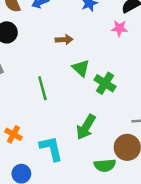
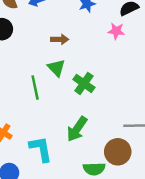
green triangle: (81, 68) -> (56, 68), moved
green cross: (105, 83) -> (84, 83), moved

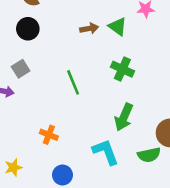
green triangle: (56, 68) -> (118, 27), moved
cyan L-shape: (41, 149) -> (106, 152), moved

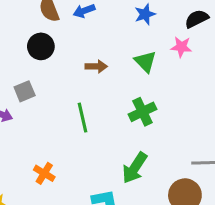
brown arrow: (89, 28) -> (96, 66), moved
green cross: (122, 69) -> (142, 112), turned 30

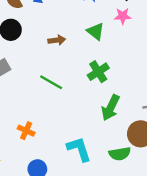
green line: (83, 118) -> (51, 82), turned -40
green arrow: (135, 168) -> (111, 108), moved

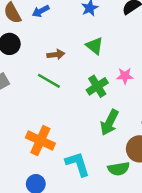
pink star: (123, 16) -> (125, 76), moved
green line: (51, 82) -> (49, 81), moved
orange cross: (26, 131) -> (40, 141), moved, size x1.6

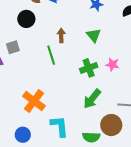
brown arrow: (56, 54) -> (61, 35), turned -96
green line: (49, 81) -> (51, 55), turned 30

